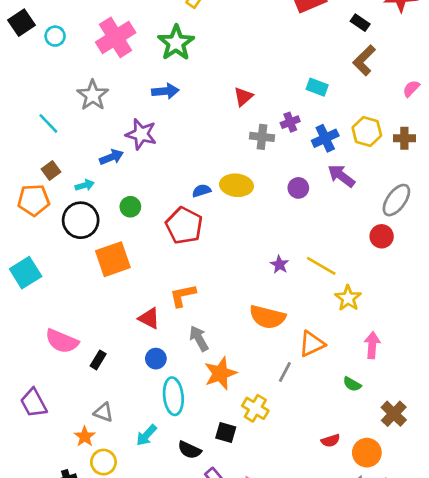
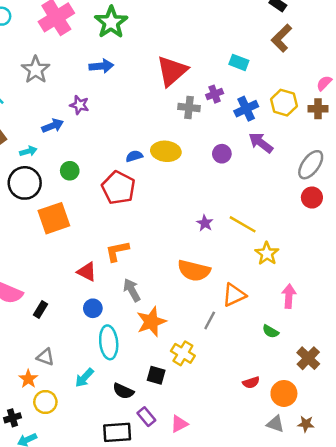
pink semicircle: (411, 89) -> (324, 83), moved
red triangle: (243, 97) -> (172, 71), size x1.8
purple star: (141, 134) -> (79, 105), size x0.7
red circle: (382, 236) -> (312, 198), moved

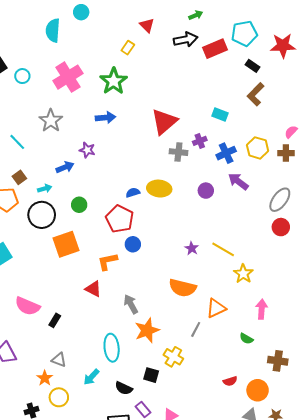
orange L-shape: (117, 251) -> (108, 262), moved
blue circle: (93, 308) -> (133, 244), moved
brown cross: (308, 358) -> (278, 361), turned -36

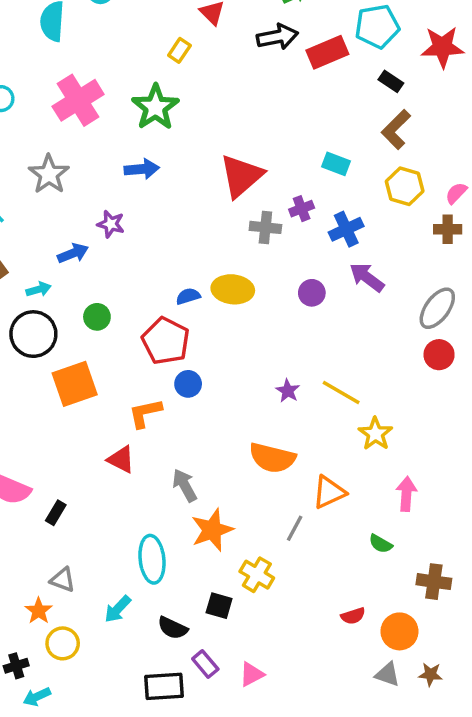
yellow hexagon: (258, 148) -> (405, 186), moved

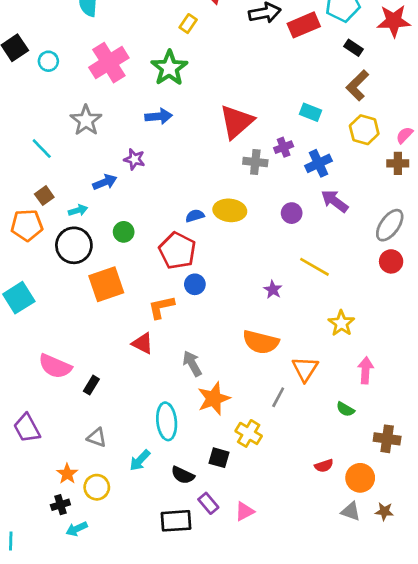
yellow line: (341, 392) -> (314, 267), moved
orange triangle: (329, 492) -> (305, 369), turned -32
orange star: (39, 611) -> (67, 474), moved

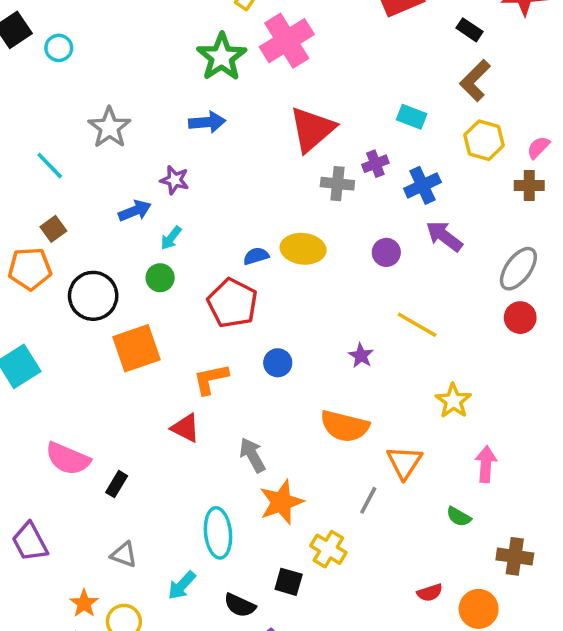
pink cross: (109, 63) -> (287, 41), moved
cyan arrow: (78, 210) -> (171, 238), moved, turned 144
blue circle: (195, 284) -> (278, 363), moved

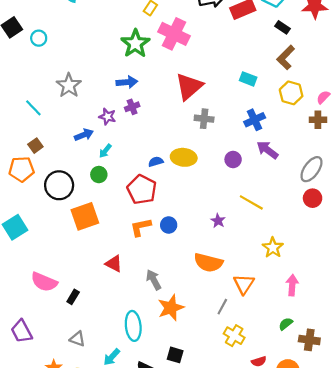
pink cross: (287, 41) -> (174, 34), turned -32
purple cross: (375, 164) -> (132, 107), moved
orange L-shape: (211, 379) -> (141, 227), moved
green semicircle: (459, 517) -> (286, 324), moved, turned 112
yellow cross: (328, 549) -> (234, 336), moved

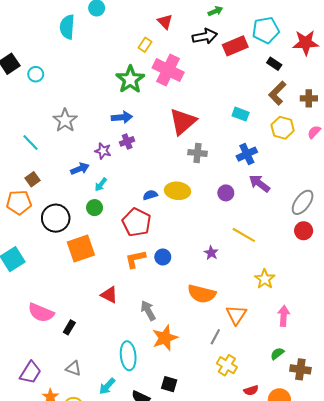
brown cross: (318, 120) -> (309, 98), moved
purple trapezoid: (22, 331) -> (30, 373), moved, turned -120

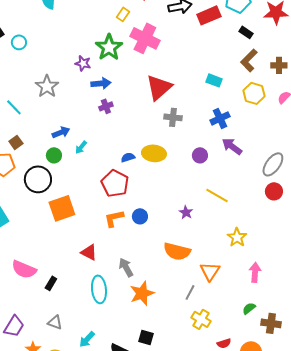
purple star: (103, 151) -> (83, 63), moved
green circle: (95, 208) -> (54, 155), moved
cyan ellipse: (128, 356) -> (99, 289), moved

